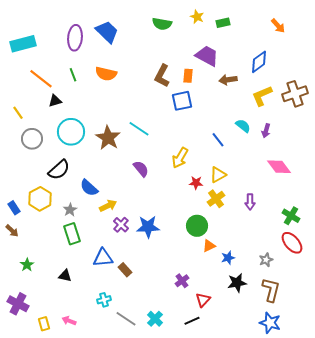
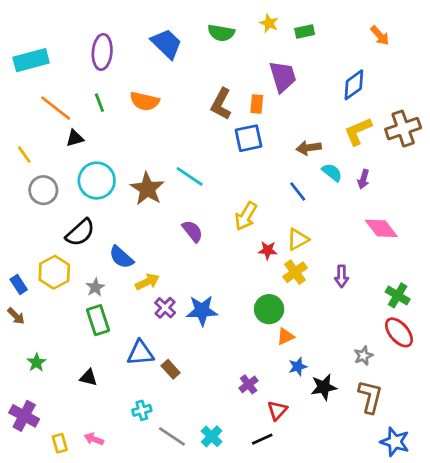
blue trapezoid: (107, 32) -> (166, 44), moved
purple trapezoid: (207, 56) -> (283, 77), turned 45
brown arrow: (228, 80) -> (309, 148), moved
blue star: (228, 258) -> (298, 367), moved
blue star: (270, 323) -> (395, 442), moved

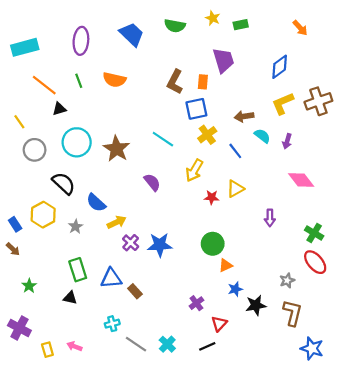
cyan line: (190, 176) -> (163, 139), moved
black semicircle: (80, 233) -> (64, 183), turned -95
yellow cross: (295, 272) -> (207, 135), moved
green rectangle: (98, 320) -> (78, 270), moved

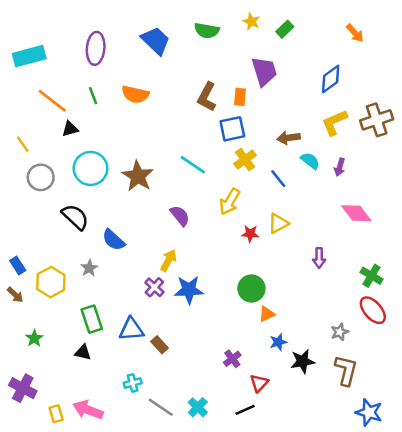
green rectangle: (241, 25) -> (285, 29), turned -32
yellow hexagon: (43, 215) -> (51, 282), moved
yellow arrow: (117, 222) -> (168, 260), moved, turned -36
pink arrow: (74, 346) -> (88, 410), size x1.6

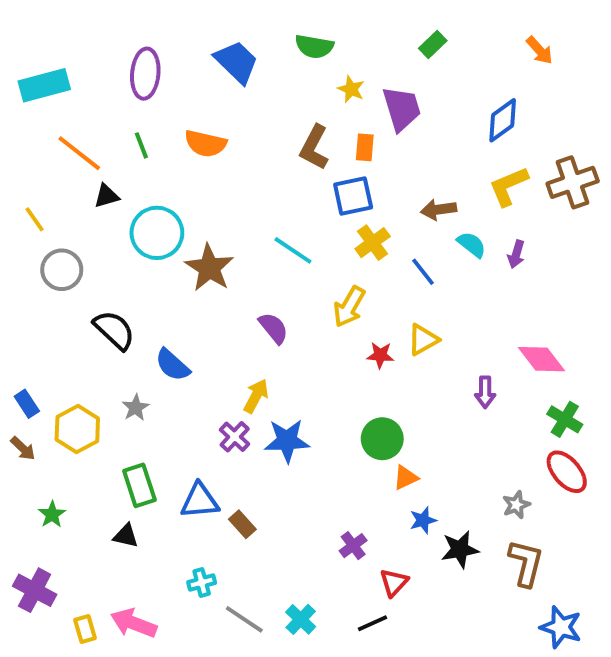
yellow star: (251, 22) -> (351, 89), moved
cyan circle: (91, 168) -> (157, 233), moved
pink diamond: (356, 213) -> (541, 359), moved

